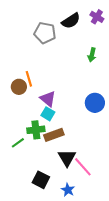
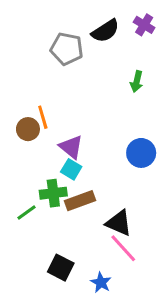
black triangle: (67, 158) -> (119, 223), moved, turned -36

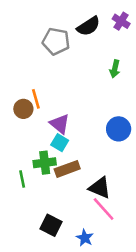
green line: (26, 213) -> (22, 179), turned -66

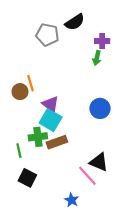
purple cross: (121, 21) -> (102, 41), moved, turned -32
cyan square: (60, 143) -> (51, 120), size x1.5
black triangle: (100, 188) -> (99, 162), moved
black square: (51, 225) -> (27, 178), moved

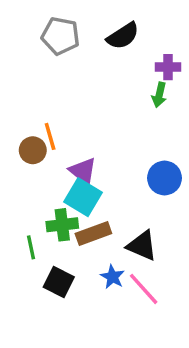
gray pentagon: (47, 35) -> (60, 36), moved
black triangle: (99, 162) -> (142, 246), moved
black square: (27, 178) -> (59, 282), moved
blue star: (72, 200) -> (112, 277), moved

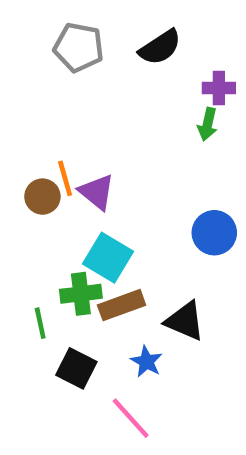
purple triangle: (83, 171) -> (97, 192), moved
pink line: (144, 289) -> (131, 418), moved

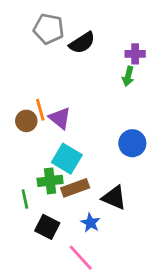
black semicircle: (160, 47) -> (82, 43), moved

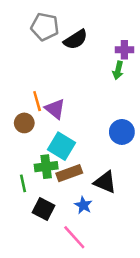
brown circle: (26, 121) -> (24, 123), moved

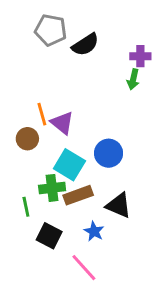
blue circle: (122, 132) -> (109, 153), moved

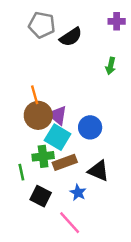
purple cross: (140, 56) -> (117, 21), moved
purple triangle: (62, 123) -> (58, 115), moved
brown circle: (27, 139) -> (38, 115), moved, size x1.5

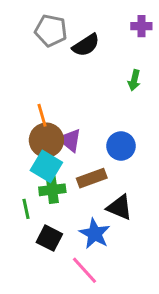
blue circle: (90, 127) -> (121, 146), moved
cyan square: (58, 137) -> (46, 166), moved
brown rectangle: (65, 162) -> (92, 178), moved
blue star: (78, 193) -> (95, 234), size x1.5

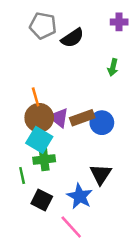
brown rectangle: (92, 178) -> (82, 118), moved
black triangle: (120, 207) -> (101, 174), turned 40

